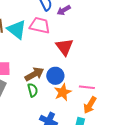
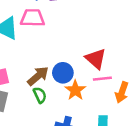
red triangle: (64, 47) -> (96, 59), moved
orange arrow: (90, 105) -> (122, 92), moved

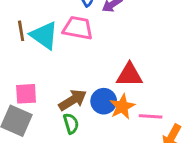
red triangle: (96, 59) -> (129, 75), moved, turned -50
orange star: (75, 90) -> (122, 107), moved

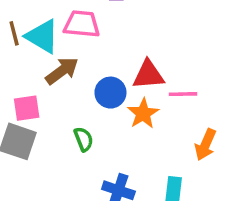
brown arrow: (73, 100) -> (62, 71), moved
blue circle: (104, 101) -> (110, 93), moved
pink line: (151, 116) -> (183, 94), moved

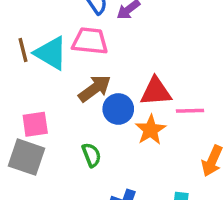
brown arrow: (62, 71) -> (95, 89), moved

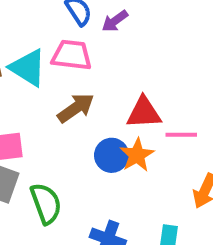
blue circle: (118, 109) -> (112, 155), moved
green semicircle: (91, 155) -> (46, 203), moved, size x1.5

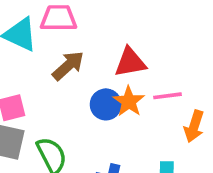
pink line: (181, 135) -> (168, 96), moved

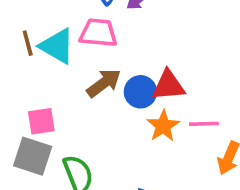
blue circle: (106, 104) -> (140, 92), moved

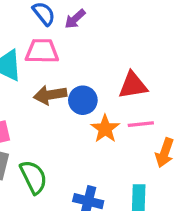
brown arrow: (104, 83) -> (50, 95), turned -148
red triangle: (168, 85) -> (133, 85), moved

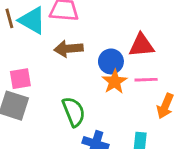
blue circle: (83, 100) -> (111, 61), moved
green semicircle: (34, 177) -> (74, 112), moved

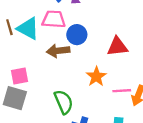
blue circle: (111, 61) -> (77, 35), moved
pink line: (146, 80) -> (122, 91), moved

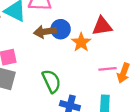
blue circle: (77, 35) -> (61, 29), moved
orange star: (96, 77) -> (81, 42), moved

